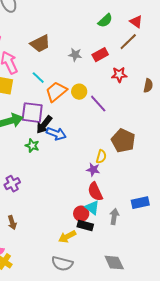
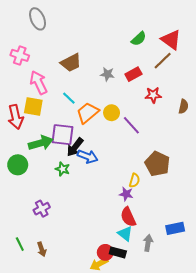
red triangle: (136, 22) -> (171, 40), size x1.5
red circle: (81, 214) -> (105, 252), moved

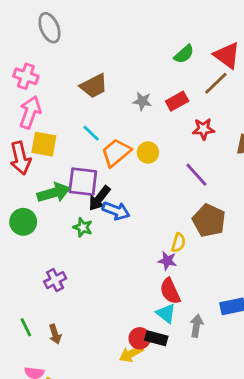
pink arrow: (39, 82) -> (30, 112), moved, turned 45
purple line: (131, 125) -> (196, 175), moved

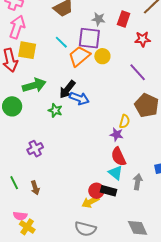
red rectangle: (177, 101) -> (124, 19), turned -42
purple square: (83, 182) -> (89, 38), moved

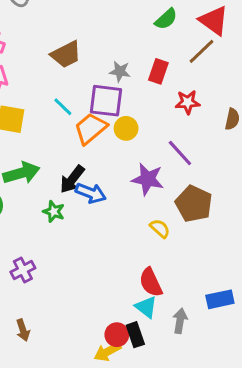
yellow semicircle: (125, 121) -> (160, 228), turned -64
purple star: (117, 135) -> (148, 179), moved, size x1.5
black rectangle: (108, 191) -> (135, 335), turned 56

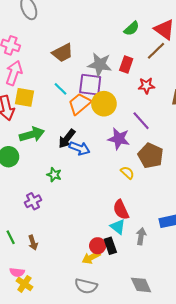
gray star: (120, 71) -> (100, 64), size x1.6
yellow circle: (126, 128) -> (104, 104), size x1.5
green star: (54, 212) -> (54, 175), moved

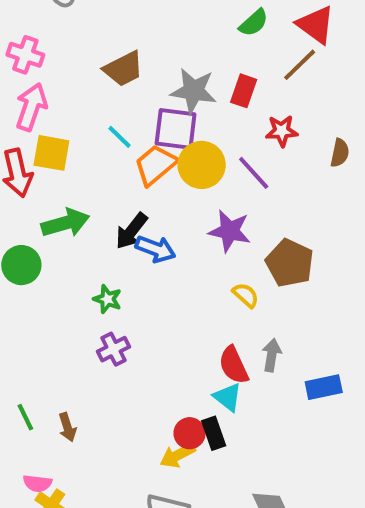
purple line: (141, 121) -> (254, 173), moved
purple cross: (33, 201) -> (113, 349), moved
gray arrow: (141, 236) -> (272, 355), moved

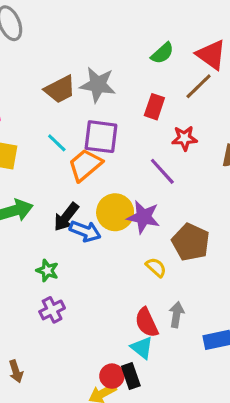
gray star: (194, 91) -> (98, 85), moved
yellow circle: (202, 165) -> (115, 212), moved

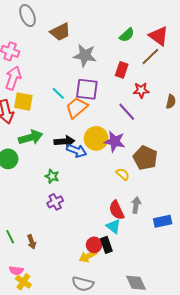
brown trapezoid: (60, 89) -> (60, 32), moved
black arrow: (66, 217) -> (64, 141), turned -132

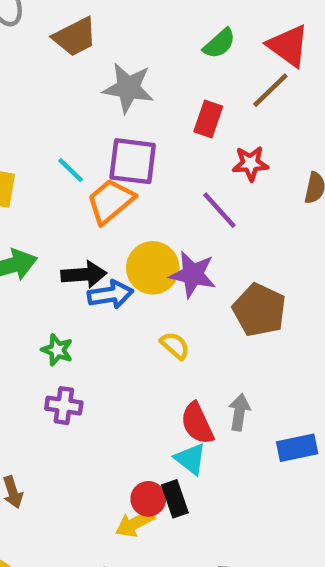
blue arrow: (77, 151) -> (111, 294), turned -30
yellow semicircle: (123, 174) -> (175, 346), moved
purple cross: (55, 202) -> (64, 406), turned 35

